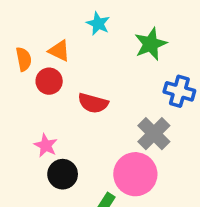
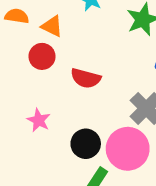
orange semicircle: (24, 59) -> (17, 16), moved, turned -70
black circle: (63, 174) -> (86, 144), moved

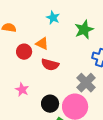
orange triangle: (52, 26) -> (42, 44), moved

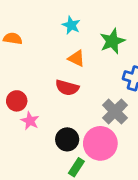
orange triangle: (42, 44) -> (76, 58), moved
red circle: (24, 52) -> (17, 101), moved

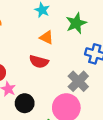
black circle: (67, 139) -> (25, 103), moved

